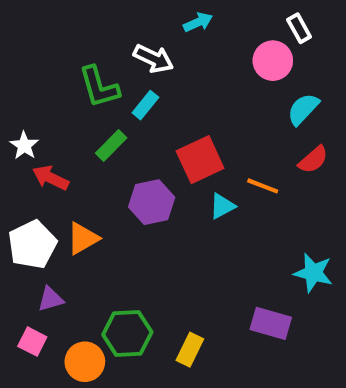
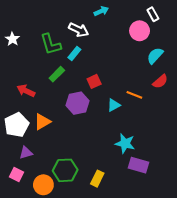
white star: (24, 146) -> (12, 39), moved
red square: (200, 160) -> (94, 81), moved, size x0.6
cyan star: (313, 273) -> (125, 143), moved

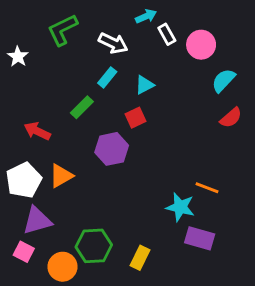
white rectangle: (153, 14) -> (167, 34), moved
green L-shape: (51, 44) -> (62, 30), moved, turned 80
orange line: (134, 95) -> (207, 188), moved
cyan triangle: (114, 105) -> (144, 85), moved
purple triangle: (26, 153) -> (37, 220), size x1.5

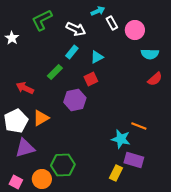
cyan semicircle: (223, 80) -> (150, 54), turned -132
pink square: (24, 252) -> (16, 182), moved
yellow rectangle: (140, 258) -> (116, 173), moved

